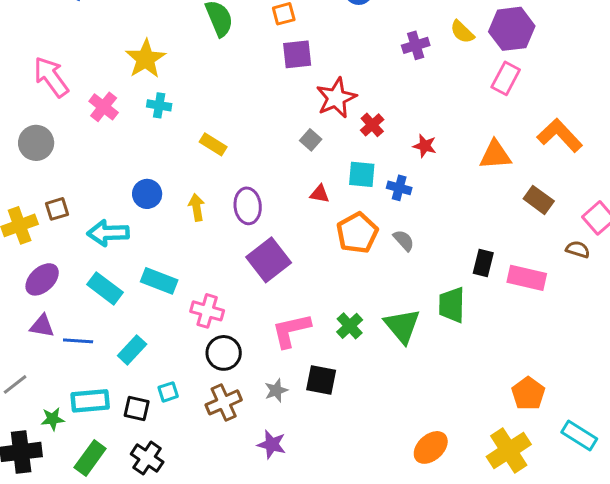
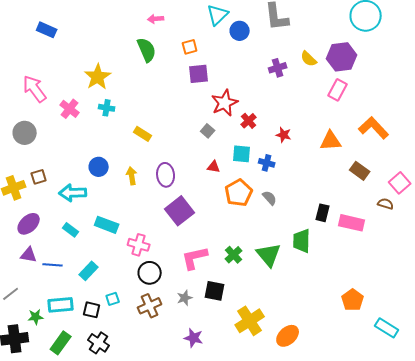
cyan rectangle: (105, 288) -> (71, 230), size x0.7
purple star: (272, 444) -> (194, 338), moved
yellow cross: (509, 450) -> (250, 321), moved

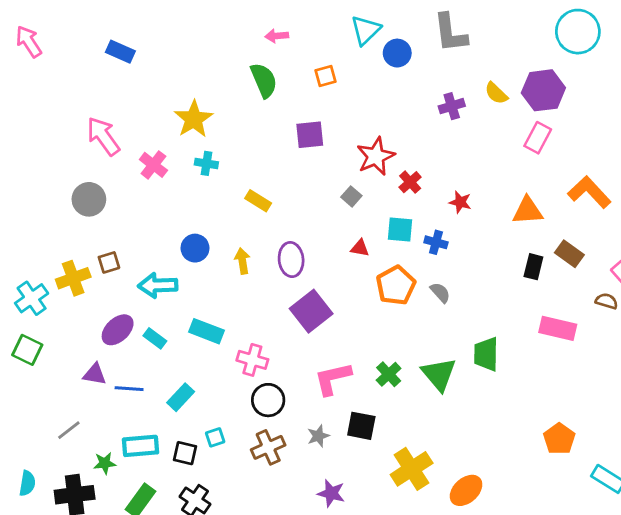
purple square: (199, 74) -> (310, 135), moved
black rectangle: (323, 213) -> (533, 267), moved
purple ellipse: (29, 224) -> (118, 330), moved

